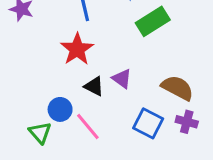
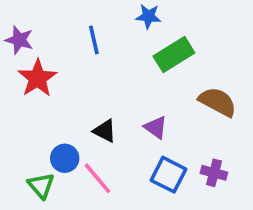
red star: (77, 49) -> (37, 78), moved
purple triangle: (122, 79) -> (156, 127), moved
brown semicircle: (177, 88) -> (218, 102), moved

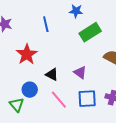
red star: (37, 78) -> (27, 54), moved
blue square: (168, 175) -> (87, 99), turned -30
pink line: (97, 178) -> (59, 100), moved

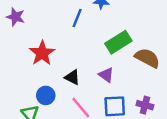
blue line: (46, 24) -> (77, 18), moved, turned 35
green rectangle: (90, 32) -> (118, 42), moved

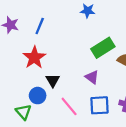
blue line: (77, 18) -> (40, 26), moved
black triangle: (72, 77) -> (53, 80), moved, turned 32

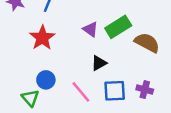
purple triangle: (92, 77) -> (90, 29), moved
black triangle: (53, 80) -> (99, 63), moved, turned 32

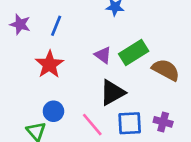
black triangle: (99, 63) -> (112, 93), size x1.5

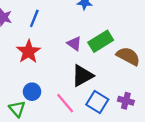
blue square: (130, 123) -> (97, 102), turned 35

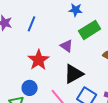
green rectangle: (101, 41) -> (90, 30), moved
red star: (29, 52) -> (39, 60), moved

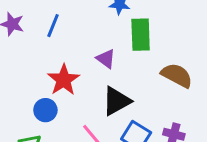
green rectangle: (90, 30) -> (141, 35), turned -60
blue circle: (30, 88) -> (45, 110), moved

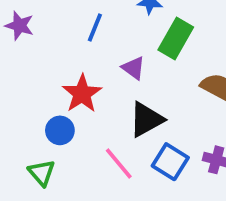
blue line: (53, 26) -> (95, 27), moved
green rectangle: (141, 35) -> (176, 38), turned 32

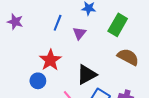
green rectangle: (176, 38) -> (118, 25), moved
purple triangle: (133, 68) -> (79, 33), moved, turned 32

